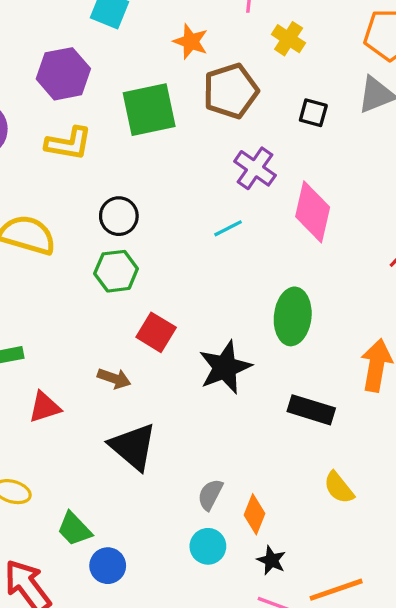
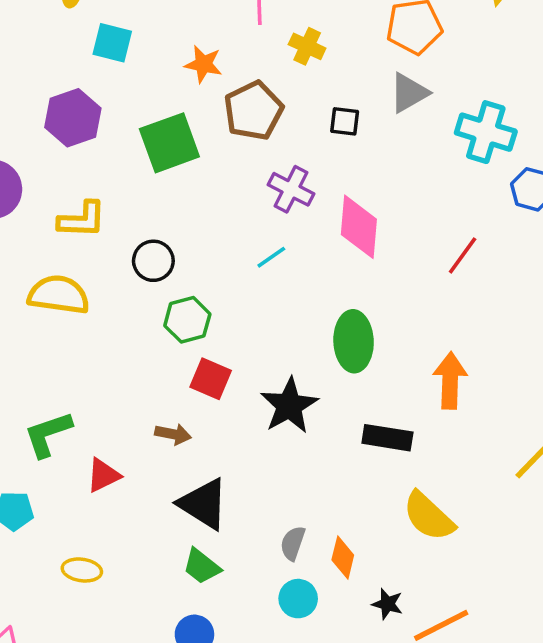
yellow L-shape: (69, 143) -> (82, 220), moved
green hexagon: (116, 271) -> (187, 320), moved
yellow semicircle: (339, 488) -> (429, 516), size x1.5
green trapezoid: (74, 529) -> (202, 566), moved
black star: (271, 560) -> (387, 604), moved

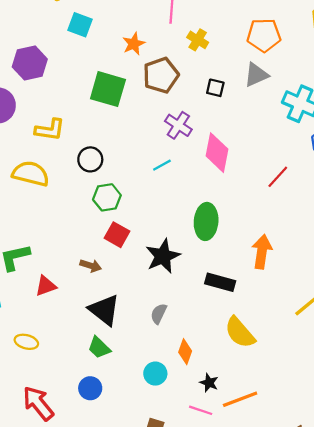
orange star: (203, 64) -> (134, 44), turned 30
purple hexagon: (73, 118) -> (30, 63), moved
green square: (169, 143) -> (108, 89), turned 30
gray semicircle: (293, 543) -> (159, 314), moved

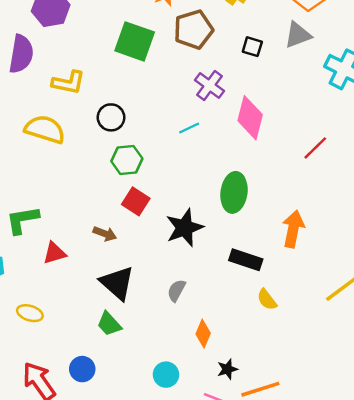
yellow semicircle: (240, 332) -> (267, 300), moved, size x0.6
cyan circle: (155, 374) -> (166, 375), moved
black star: (209, 383) -> (227, 369), turned 30
blue circle: (90, 388) -> (82, 369), moved

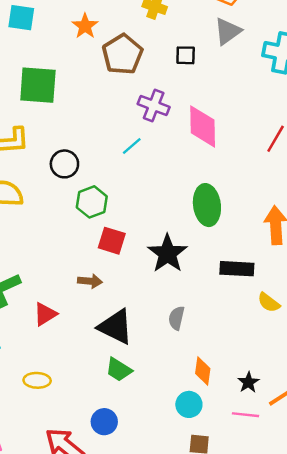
green square: (135, 41) -> (38, 85), moved
cyan line: (189, 128) -> (132, 146), moved
orange diamond: (203, 334) -> (203, 371), moved

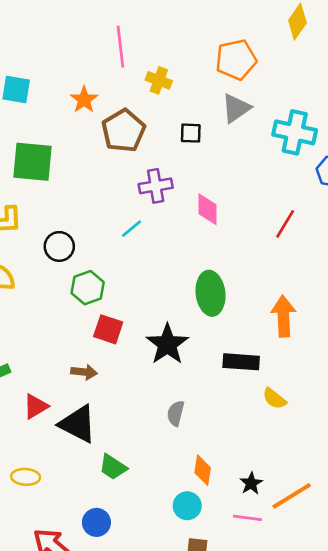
purple cross: (154, 105) -> (156, 186), turned -32
pink diamond: (203, 126) -> (208, 209), size x0.7
black triangle: (116, 327) -> (78, 424), moved

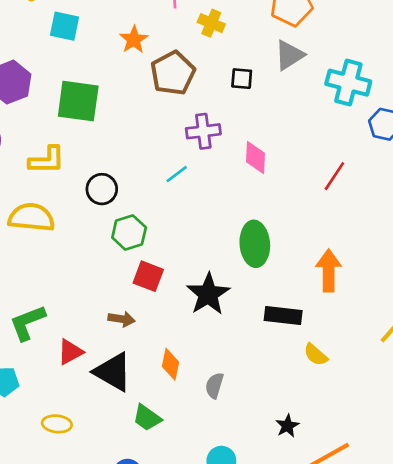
gray semicircle: (176, 413) -> (214, 385), moved
orange diamond: (203, 470) -> (170, 364), moved
black star: (251, 483) -> (287, 426), moved

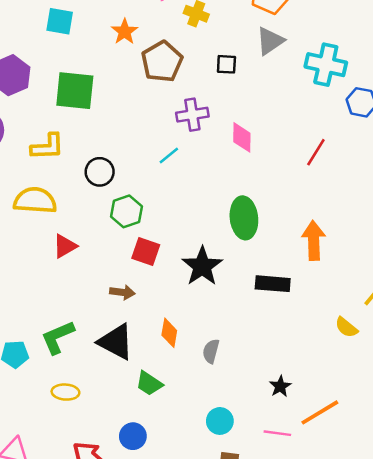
green L-shape: (27, 323) -> (58, 337), moved
red triangle: (70, 352) -> (65, 246), moved
yellow semicircle: (316, 355) -> (346, 327), moved

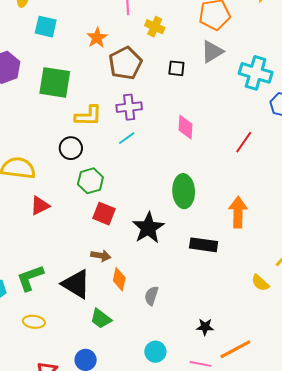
purple cross: (192, 115) -> (129, 107), moved
yellow L-shape: (47, 147) -> (88, 116), moved
brown arrow: (122, 292) -> (101, 256), moved
black star: (280, 386) -> (205, 327), turned 30

